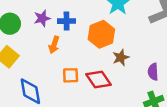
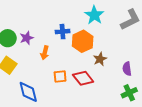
purple star: (42, 18) -> (27, 38), moved
blue cross: (67, 21) -> (63, 32), moved

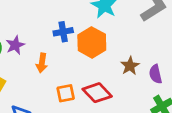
brown star: (100, 59) -> (130, 66), moved

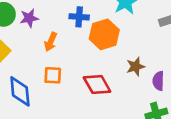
orange square: (66, 93) -> (53, 75), moved

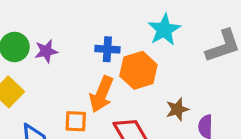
orange arrow: (51, 42) -> (101, 94), moved, size x1.5

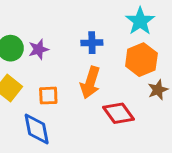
orange hexagon: (138, 70) -> (141, 60), moved
orange square: (76, 121) -> (48, 96), moved

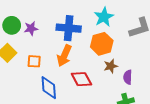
blue cross: (92, 43) -> (69, 28), size x1.6
blue diamond: (37, 129) -> (49, 88), moved

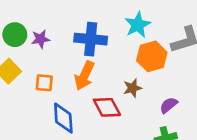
orange hexagon: (102, 44) -> (152, 56), moved
brown star: (111, 66) -> (133, 88), moved
purple semicircle: (128, 77) -> (169, 105), turned 48

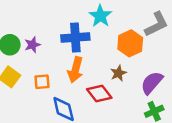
cyan star: (138, 25) -> (100, 16), moved
purple semicircle: (169, 105) -> (152, 83), size x1.5

